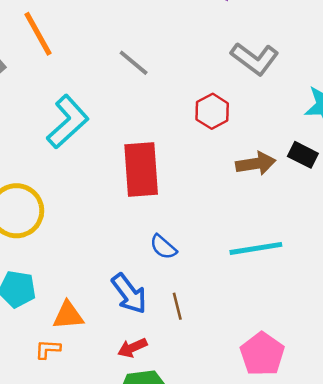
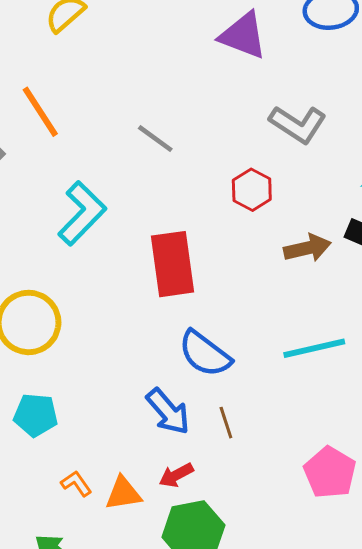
blue semicircle: (163, 247) -> (205, 354), size x1.6
orange triangle: (68, 315) -> (123, 493), moved
orange L-shape: (48, 349) -> (76, 484), turned 56

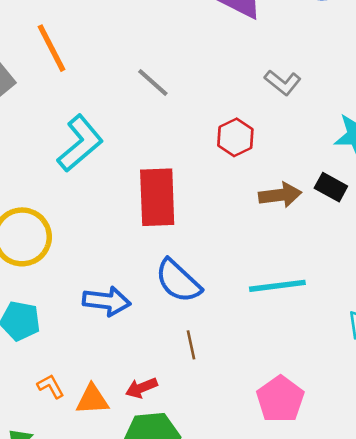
gray L-shape: (298, 124) -> (283, 82), size x0.7
blue arrow: (168, 412) -> (107, 301), moved, turned -48

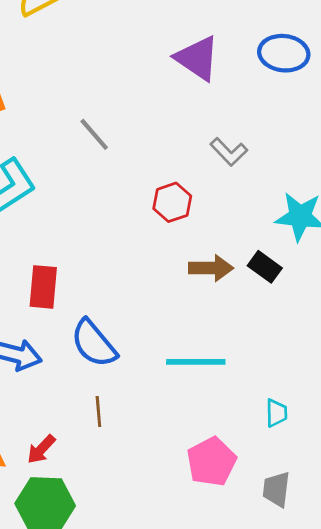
red rectangle: (157, 197) -> (43, 287), moved, size x0.7
red arrow: (141, 388) -> (41, 449), turned -32
pink pentagon: (280, 399) -> (211, 462), moved

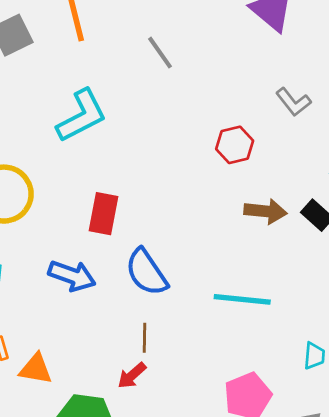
gray line: (94, 134) -> (160, 53), moved
red arrow: (41, 449) -> (132, 375), moved

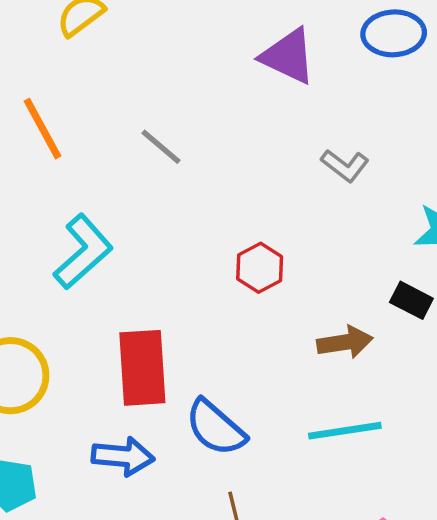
red hexagon: (235, 145) -> (260, 268), moved
brown arrow: (265, 211) -> (345, 342), moved
red rectangle: (104, 214) -> (142, 368), size x1.4

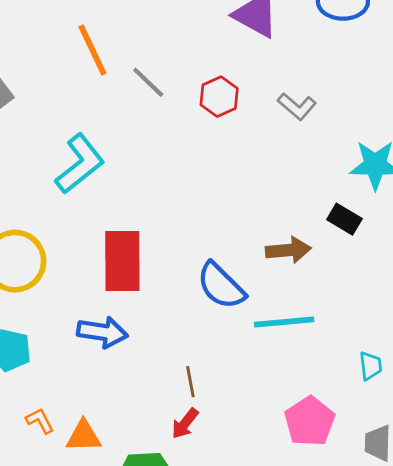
orange line: (43, 129) -> (92, 50), moved
red hexagon: (260, 268) -> (219, 97), moved
blue semicircle: (216, 428) -> (221, 286), moved

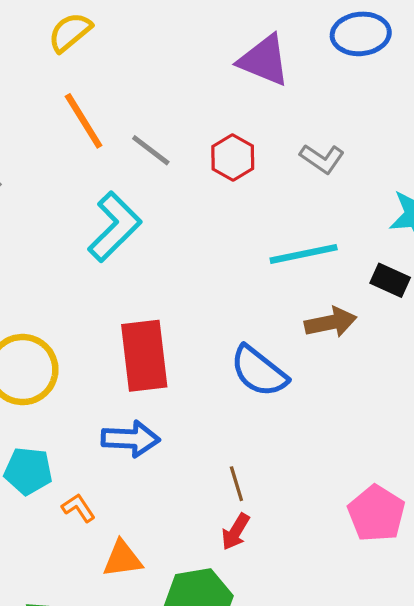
cyan L-shape: (80, 164) -> (115, 227), moved
cyan line: (284, 322) -> (304, 254), moved
orange L-shape: (40, 421) -> (78, 508), moved

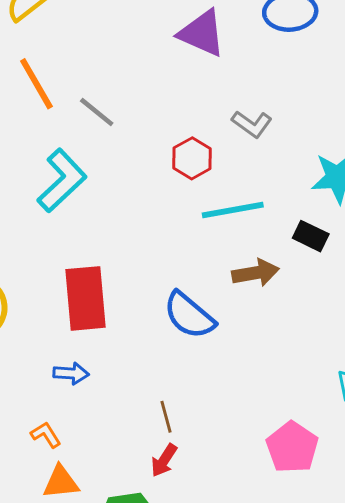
red hexagon: (233, 157) -> (192, 158), moved
blue arrow: (131, 439) -> (71, 373), size x0.7
orange L-shape: (78, 508) -> (46, 435), moved

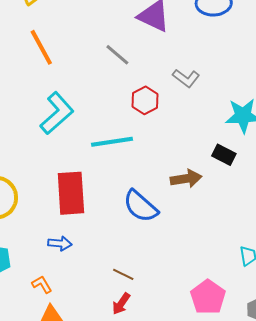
gray line: (97, 112) -> (117, 55), moved
cyan line: (233, 210) -> (112, 142), moved
brown line: (166, 417) -> (123, 274), turned -50

